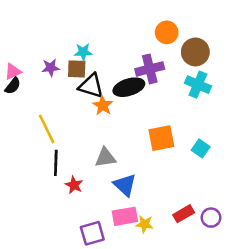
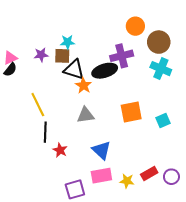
cyan square: (201, 148) -> (163, 120), turned 32
gray triangle: (105, 158) -> (86, 115), moved
yellow star: (144, 224) -> (127, 181), moved

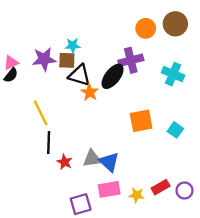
brown circle: (159, 42) -> (175, 24), moved
purple star: (41, 55) -> (44, 59), size x1.5
black ellipse: (105, 71) -> (113, 76), turned -35
gray triangle: (86, 115) -> (92, 159), moved
cyan square: (163, 120) -> (175, 130), turned -32

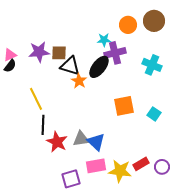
cyan star: (73, 45) -> (104, 40), moved
red star: (65, 162) -> (57, 142), size x1.5
yellow star: (137, 195) -> (120, 171), size x1.6

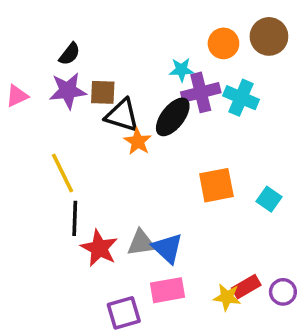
cyan cross: (152, 65) -> (241, 98), moved
black semicircle: (10, 66) -> (70, 54), moved
yellow star: (120, 171) -> (227, 297), moved, size x0.7

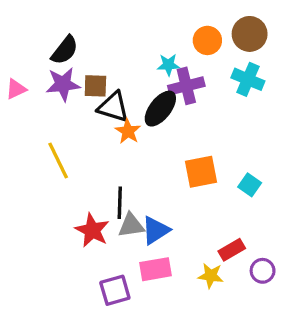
black semicircle: (70, 54) -> (65, 50), size x1.4
cyan cross: (241, 98) -> (248, 79), moved
black line: (75, 218) -> (120, 203), moved
blue triangle: (167, 248) -> (155, 230), turned 44
red rectangle: (246, 287) -> (232, 250), moved

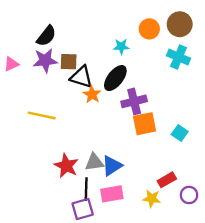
purple cross: (186, 86) -> (134, 101), moved
yellow line: (58, 160) -> (42, 115), turned -52
black line: (120, 203) -> (86, 189), moved

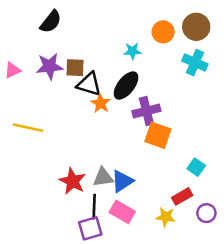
black semicircle: (46, 36) -> (51, 22), moved
yellow line: (42, 115) -> (28, 128), moved
orange square: (145, 124) -> (158, 135), turned 30
cyan square: (180, 133) -> (196, 167), moved
pink rectangle: (112, 194) -> (122, 212), turned 40

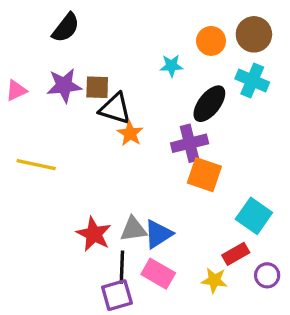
black ellipse: (126, 85) -> (209, 104), moved
cyan square: (196, 167) -> (254, 216), size x1.5

